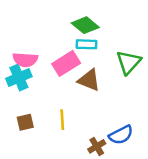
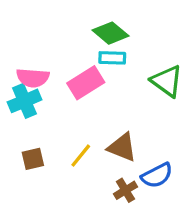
green triangle: (129, 62) -> (167, 81), turned -36
brown triangle: (89, 80) -> (122, 147), moved
yellow line: (62, 120) -> (81, 156), turned 42

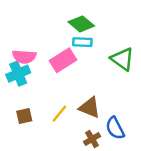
blue semicircle: (157, 175) -> (115, 128), turned 90

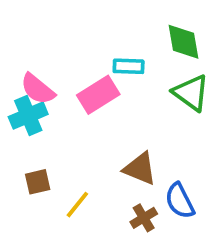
green diamond: (81, 24) -> (183, 42), moved, turned 40
pink semicircle: (24, 57) -> (38, 89), turned 35
yellow line: (59, 114) -> (77, 205), moved

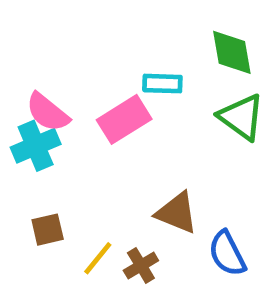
brown cross: (144, 218) -> (141, 265), moved

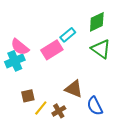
green diamond: (232, 52) -> (97, 22), turned 75
cyan rectangle: (162, 84) -> (68, 35), turned -42
brown square: (48, 230) -> (28, 96), moved

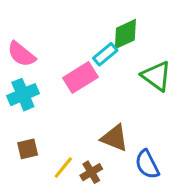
green diamond: (97, 22) -> (125, 34), moved
pink semicircle: (20, 47) -> (21, 54), moved
brown square: (28, 96) -> (28, 149), moved

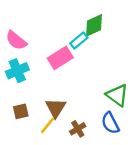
green triangle: (156, 76) -> (117, 95), moved
brown triangle: (115, 138) -> (56, 108), moved, turned 40
brown cross: (91, 172) -> (78, 129), moved

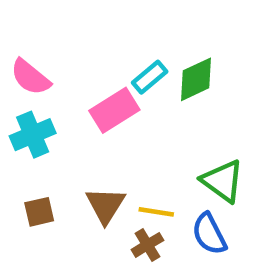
green diamond: (94, 25) -> (196, 79), moved
yellow line: (48, 125) -> (156, 212), moved, turned 60

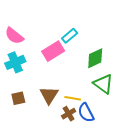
green diamond: (196, 79) -> (95, 58), moved
blue semicircle: (209, 234) -> (86, 113), moved

